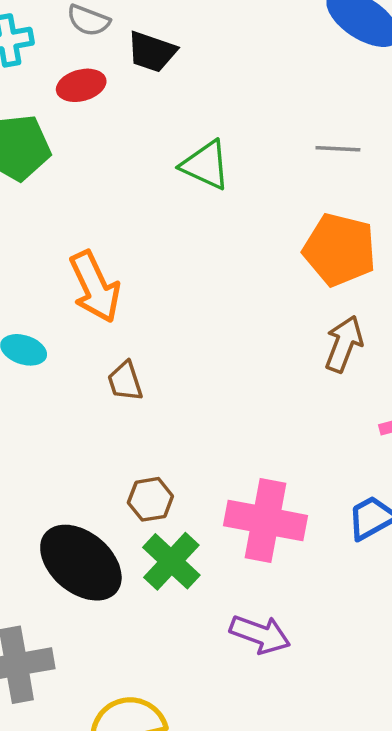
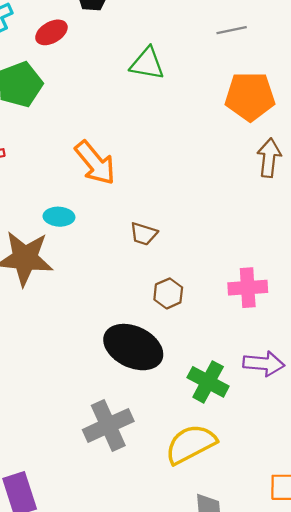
brown trapezoid: (125, 381) -> (144, 234), moved, turned -40
pink cross: (266, 521) -> (248, 288), size x0.7
green cross: (171, 561) -> (208, 382), moved

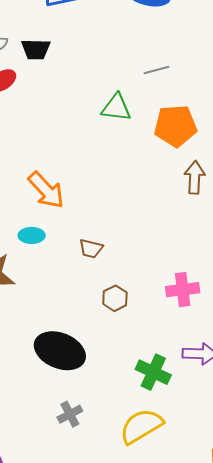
green triangle: (147, 64) -> (116, 108), moved
cyan ellipse: (59, 217) -> (32, 235), moved
black ellipse: (133, 347) -> (60, 351), moved
gray cross: (108, 425) -> (70, 414), size x0.6

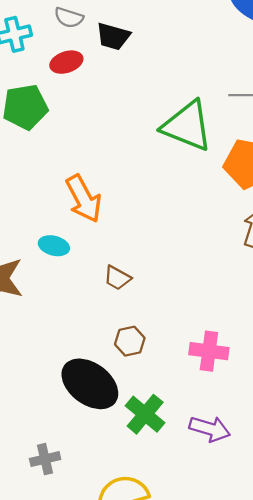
green triangle: (116, 108) -> (187, 126), size x1.5
black ellipse: (60, 351) -> (90, 384), moved
green cross: (153, 372) -> (145, 414), moved

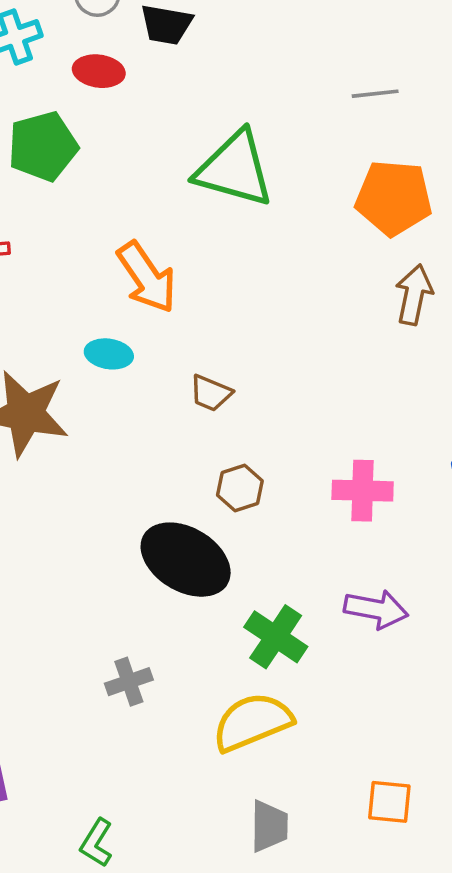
red ellipse: (66, 62) -> (99, 71), turned 32
green triangle: (187, 126) -> (234, 169), moved
green cross: (145, 414) -> (276, 637), moved

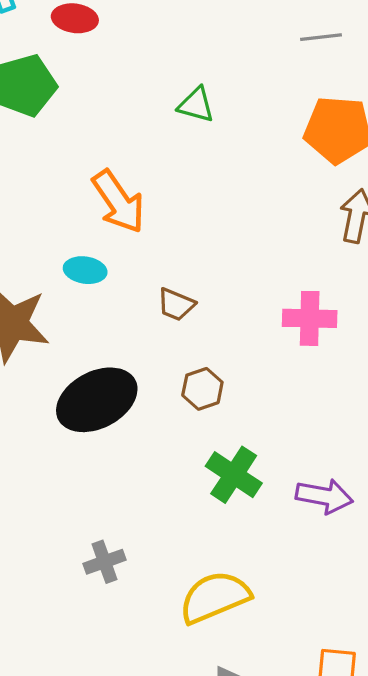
green triangle: (234, 169) -> (196, 105), size x0.5
pink cross: (363, 491) -> (310, 318), moved
black ellipse: (186, 560) -> (97, 400), moved, turned -58
green cross: (276, 637) -> (234, 475), moved

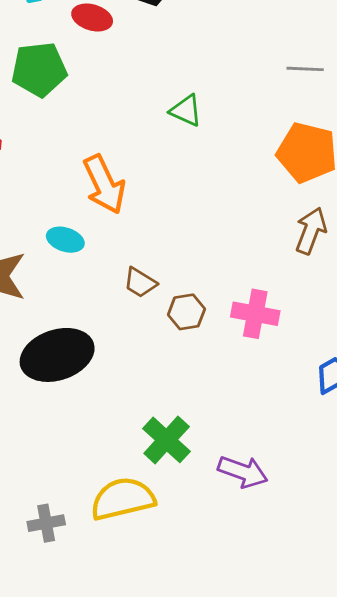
brown hexagon: (202, 389) -> (186, 312), moved
gray cross: (104, 562) -> (46, 523), moved
yellow semicircle: (215, 597) -> (123, 499), moved

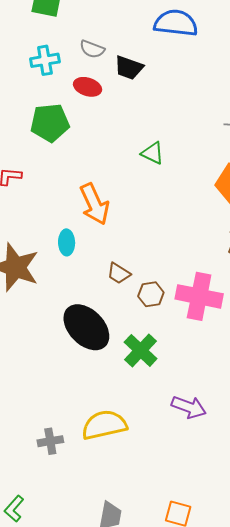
cyan ellipse: (65, 240) -> (67, 242), turned 70
pink cross: (255, 314) -> (199, 296), size x1.4
black ellipse: (57, 355) -> (86, 327), moved, turned 63
green cross: (167, 440) -> (141, 350), moved

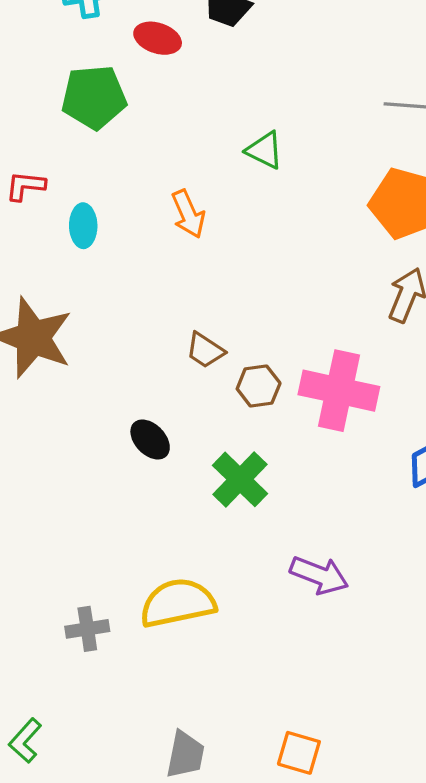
orange arrow: (94, 204) -> (188, 214), moved, size x0.7
cyan ellipse: (67, 242) -> (83, 226), moved
black ellipse: (86, 327) -> (150, 439), size x0.5

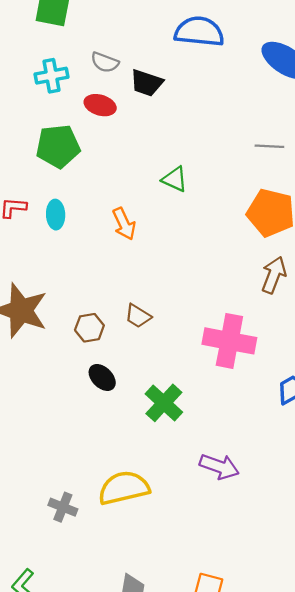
cyan ellipse: (83, 226) -> (56, 215), moved
brown hexagon: (259, 386) -> (89, 328), moved
gray cross: (87, 629) -> (63, 507), turned 32

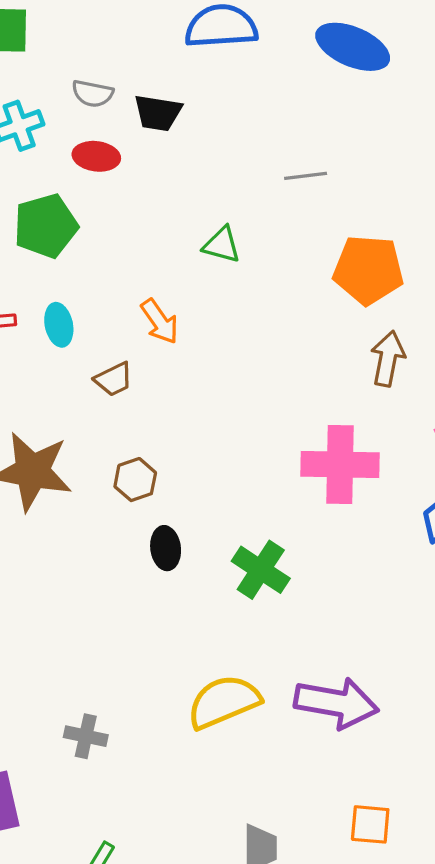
gray line: (269, 146) -> (306, 176), moved
brown trapezoid: (138, 316) -> (114, 379), moved, turned -48
black ellipse: (102, 377) -> (166, 548), turned 48
purple arrow: (219, 466) -> (336, 703), moved, size x1.4
gray cross: (63, 507) -> (86, 736), moved

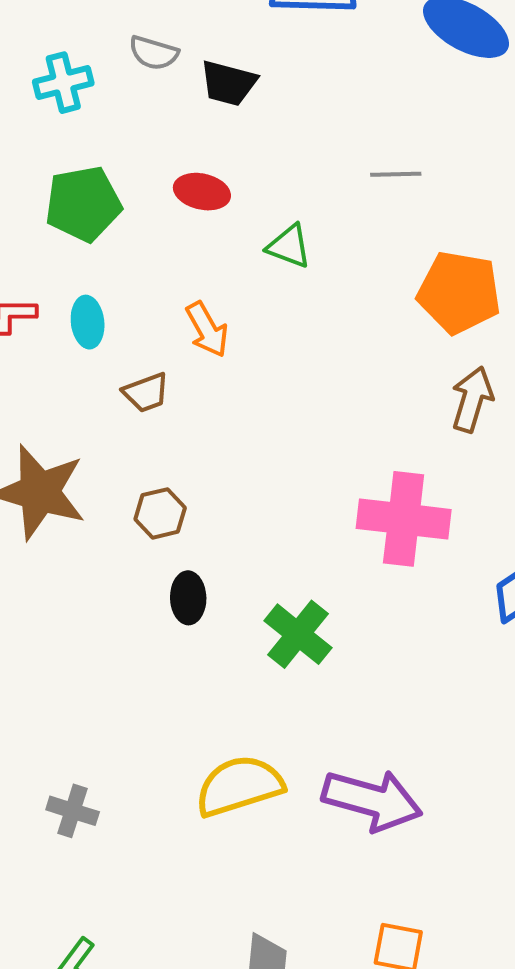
red ellipse: (96, 156) -> (202, 192), moved

